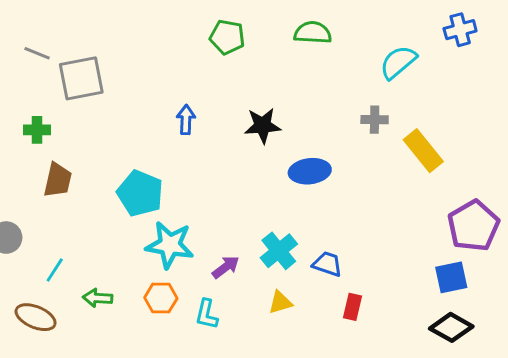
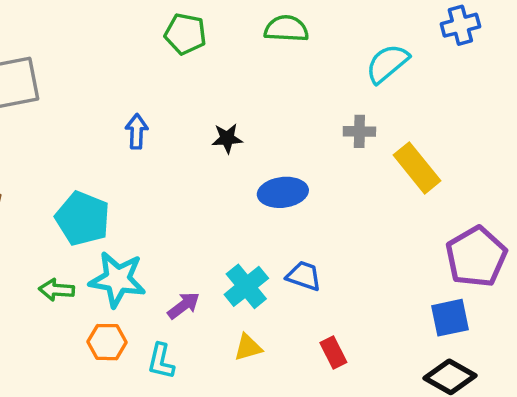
black star: (263, 126) -> (227, 138), size x0.7
blue trapezoid: (327, 264) -> (304, 276), moved
green arrow: (97, 298) -> (57, 290), moved
red rectangle: (352, 307) -> (333, 353), turned -40

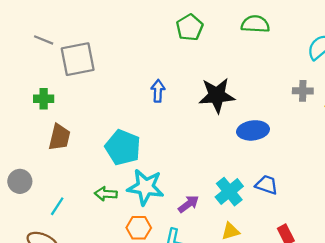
green pentagon: (185, 34) -> (190, 27), turned 30
black star: (227, 138) -> (217, 95), size x1.8

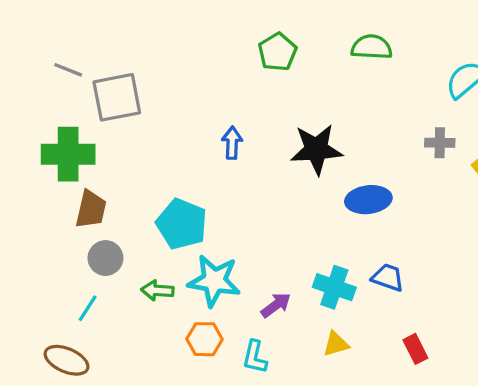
green cross: (44, 99) -> (68, 154), size x1.8
gray circle: (20, 181) -> (105, 258), moved
cyan cross: (229, 192) -> (334, 287), turned -32

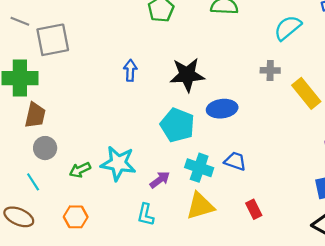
cyan pentagon: (182, 224) -> (177, 125), moved
green arrow: (157, 290) -> (80, 170), turned -30
cyan line: (88, 308) -> (33, 182), turned -66
orange hexagon: (204, 339) -> (76, 217), moved
yellow triangle: (336, 344) -> (200, 206), size x1.6

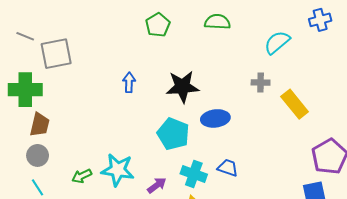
gray circle: (45, 148) -> (38, 155), moved

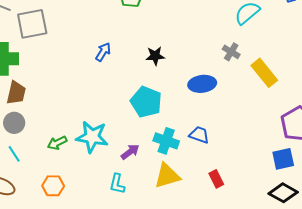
blue arrow: (129, 82) -> (103, 52), turned 30
gray cross: (261, 82) -> (231, 52), turned 30
black star: (182, 87) -> (155, 56), size x0.6
blue ellipse: (215, 118) -> (202, 84), moved

